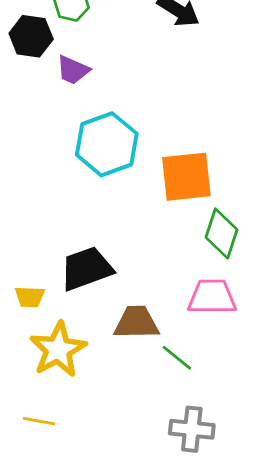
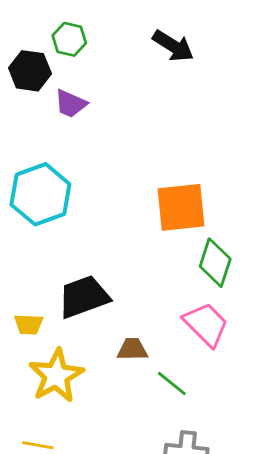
cyan hexagon: (107, 144) -> (40, 194), moved
pink trapezoid: (212, 297) -> (206, 324), turned 45
brown trapezoid: (136, 323) -> (132, 349), size x0.7

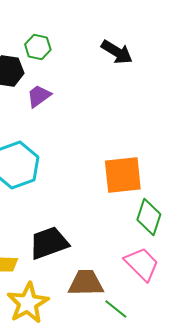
purple trapezoid: (71, 104) -> (39, 96), turned 120
brown trapezoid: (132, 349) -> (86, 283), size x1.5

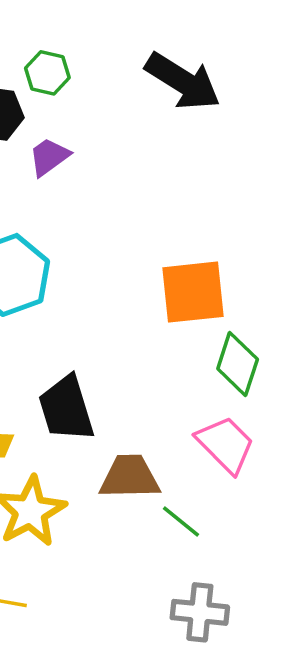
black arrow: (117, 52) -> (183, 81), size x1.4
black trapezoid: (49, 243) -> (66, 409), turned -87

